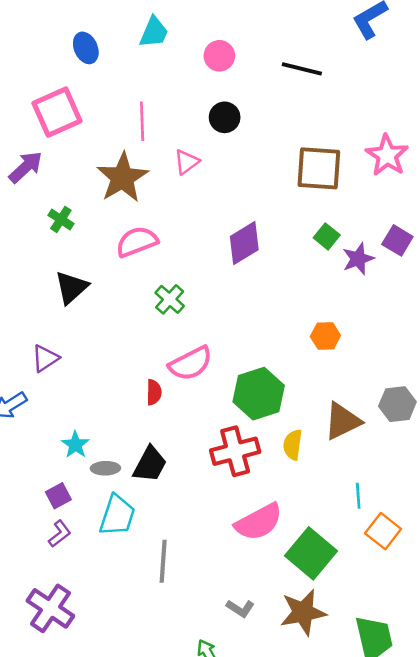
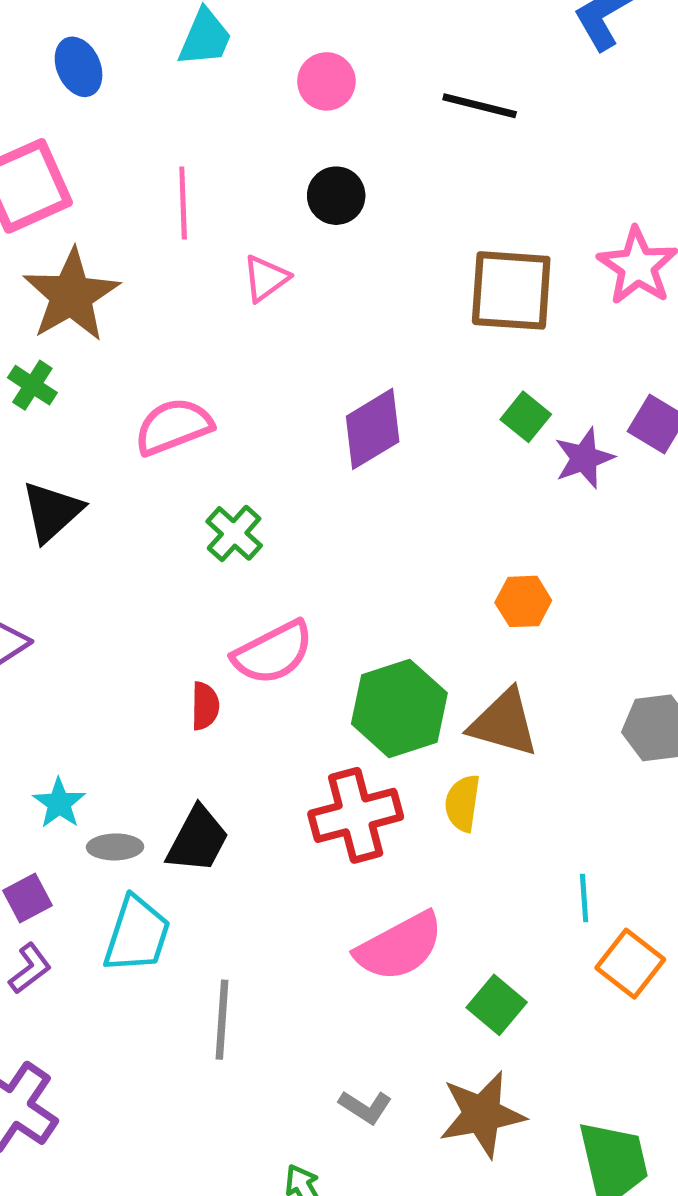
brown star: (122, 178) -> (71, 295), moved
brown triangle: (342, 421) -> (504, 723), moved, turned 42
green square: (311, 553) -> (497, 1005), size x0.6

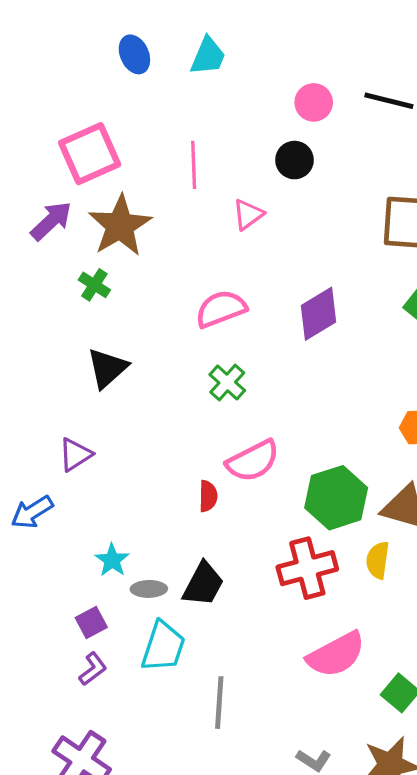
blue ellipse: (79, 67) -> (134, 54), moved
pink circle: (326, 81) -> (314, 102), moved
pink semicircle: (173, 427) -> (221, 309), moved

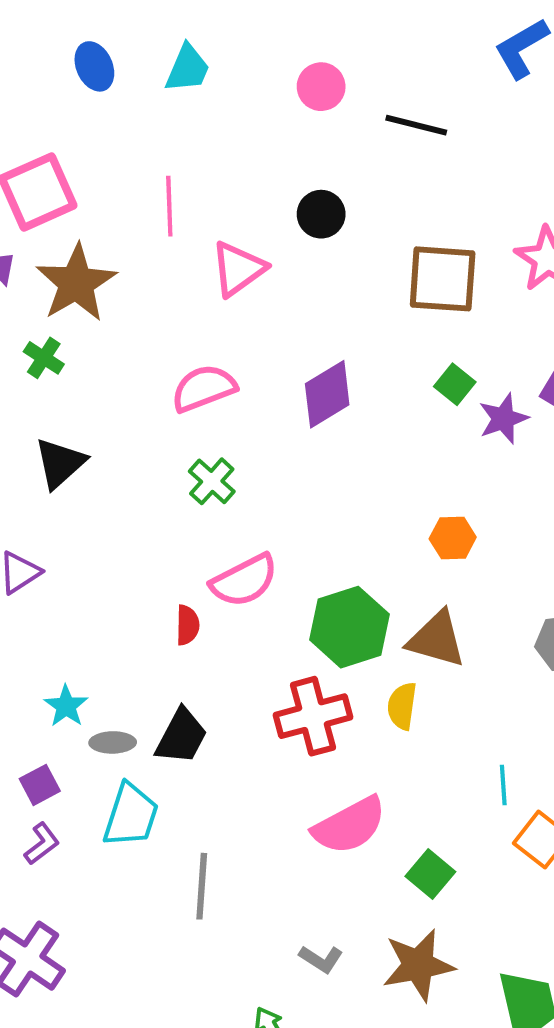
pink circle: (314, 102) -> (321, 87), moved
black circle: (294, 160) -> (321, 214), moved
pink triangle: (248, 214) -> (238, 269), size x1.4

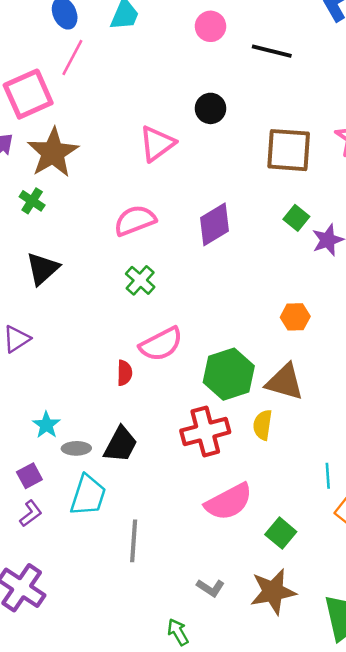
pink line: (169, 206) -> (72, 58), moved, turned 30

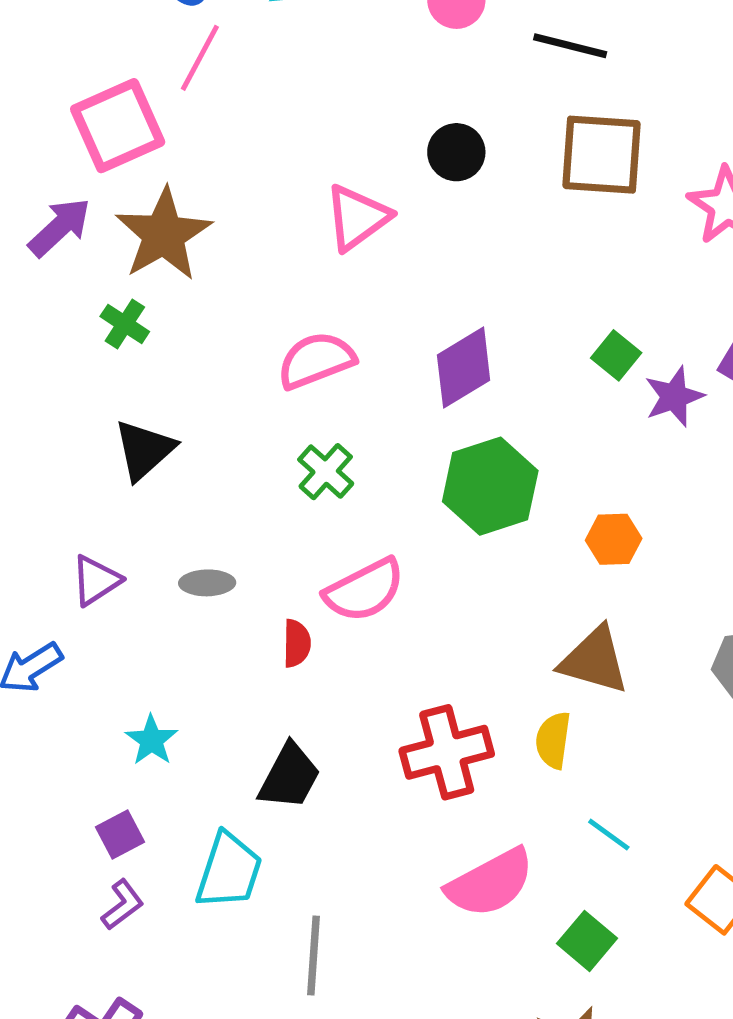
brown square: (289, 150) -> (602, 155), moved
green hexagon: (229, 374) -> (490, 486), moved
gray ellipse: (76, 448) -> (207, 583), moved
cyan line: (328, 476) -> (609, 835), moved, turned -50

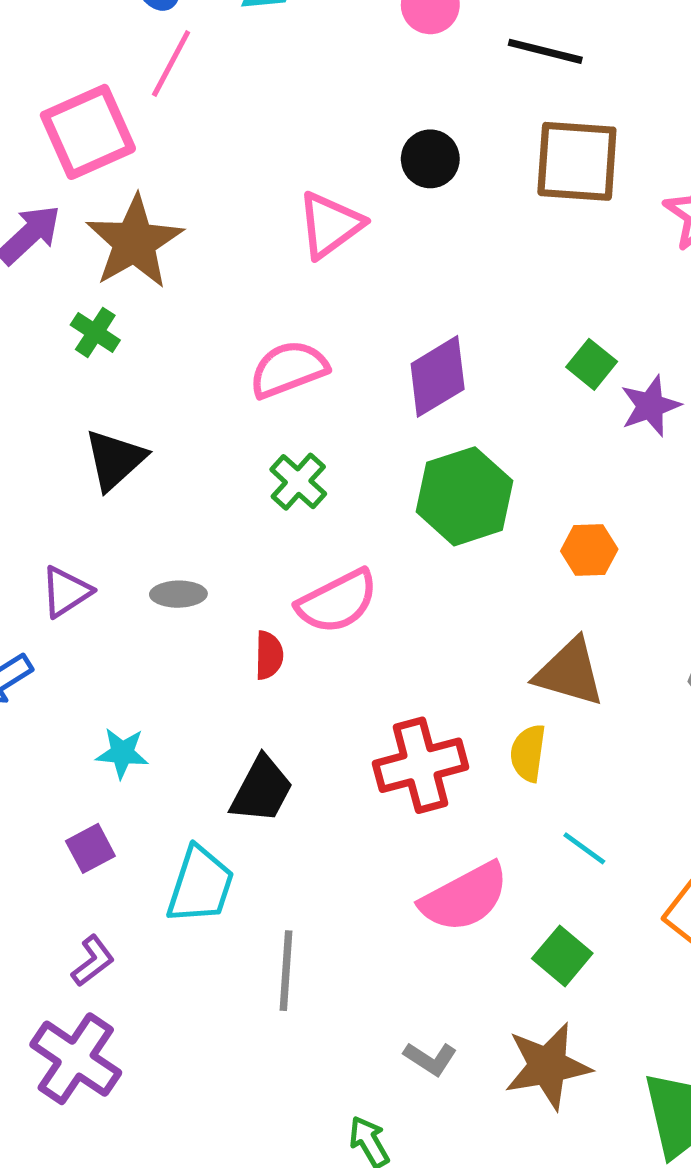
cyan star: (151, 740) -> (122, 753), turned -30
purple L-shape: (122, 905) -> (93, 961), moved

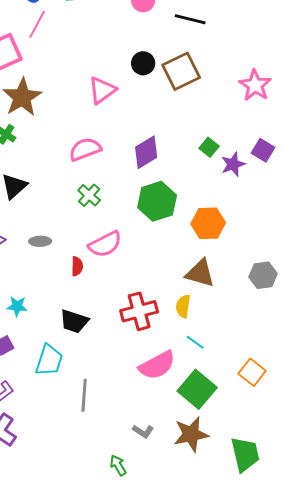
brown square: (577, 161) -> (181, 71), moved, turned -30
orange hexagon: (589, 550) -> (208, 223), size x1.5
black trapezoid: (262, 790) -> (74, 321), turned 80
cyan line: (584, 848) -> (195, 342), moved
green square: (562, 956) -> (197, 389), size x1.6

